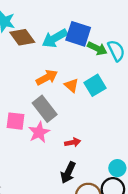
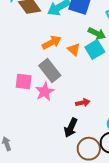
green arrow: (97, 48) -> (97, 33), moved
red arrow: (73, 142) -> (83, 103), moved

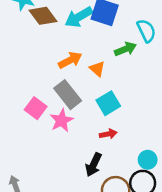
green arrow: (97, 33) -> (125, 49), turned -48
cyan square: (95, 49) -> (108, 103), moved
pink square: (24, 82) -> (36, 108), turned 30

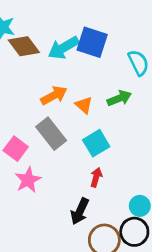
green arrow: (125, 49) -> (119, 98), moved
pink star: (61, 120) -> (28, 180), moved
red arrow: (108, 134) -> (96, 177), turned -63

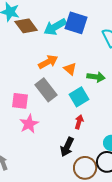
green arrow: (119, 98) -> (96, 77), moved, turned 30
pink square: (16, 149) -> (20, 101), turned -30

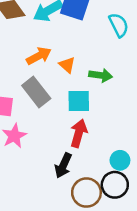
cyan square: (79, 97) -> (79, 101), turned 30
red arrow: (79, 122) -> (79, 133), size x1.5

